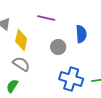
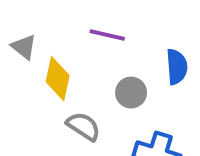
gray semicircle: (21, 64) -> (83, 126), moved

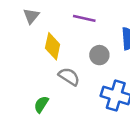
gray triangle: (24, 47) -> (31, 16), moved, turned 30

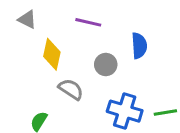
gray triangle: (31, 16) -> (27, 19), turned -42

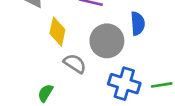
gray circle: (106, 65) -> (107, 41), size x1.6

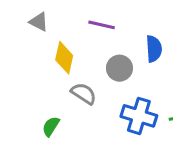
gray circle: (107, 41) -> (119, 68), size x0.7

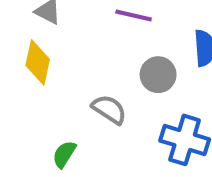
yellow diamond: (64, 58) -> (38, 62), moved

